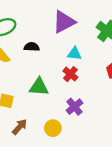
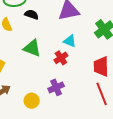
black semicircle: (32, 47) -> (32, 15), moved
green triangle: (39, 87) -> (32, 48), moved

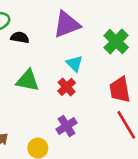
cyan triangle: (70, 41) -> (74, 64), turned 32

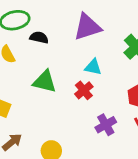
cyan triangle: (74, 64) -> (93, 67), turned -36
purple cross: (66, 126) -> (106, 125), moved

